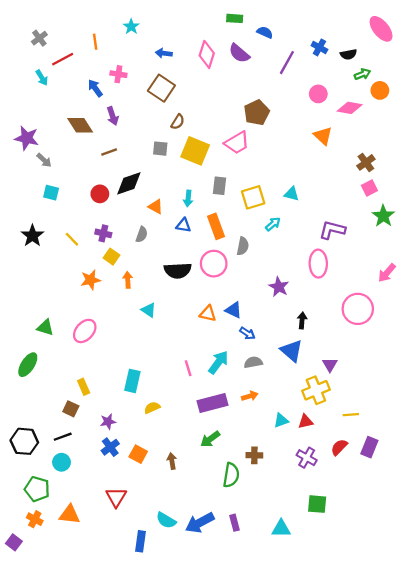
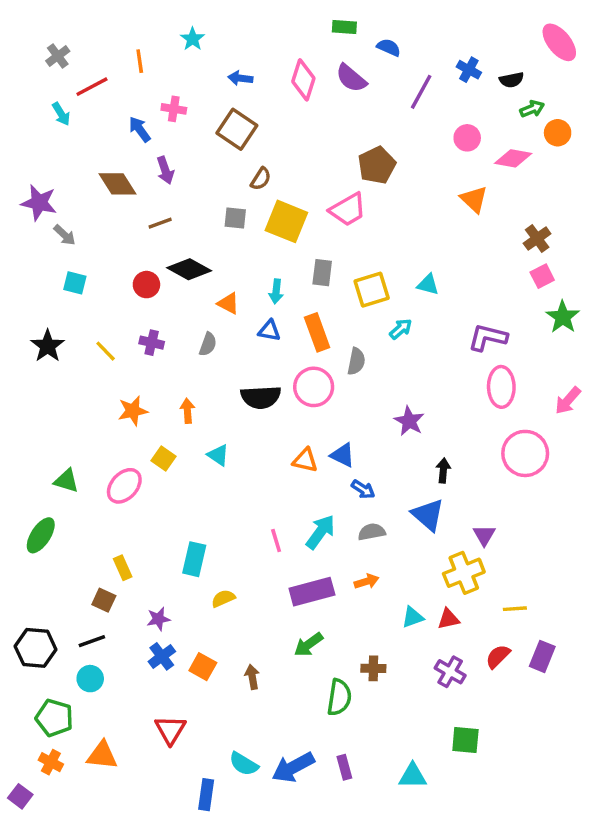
black diamond: (129, 183) -> (189, 269), turned 48
yellow square: (111, 257) -> (164, 459), moved
pink ellipse: (318, 264) -> (501, 387), moved

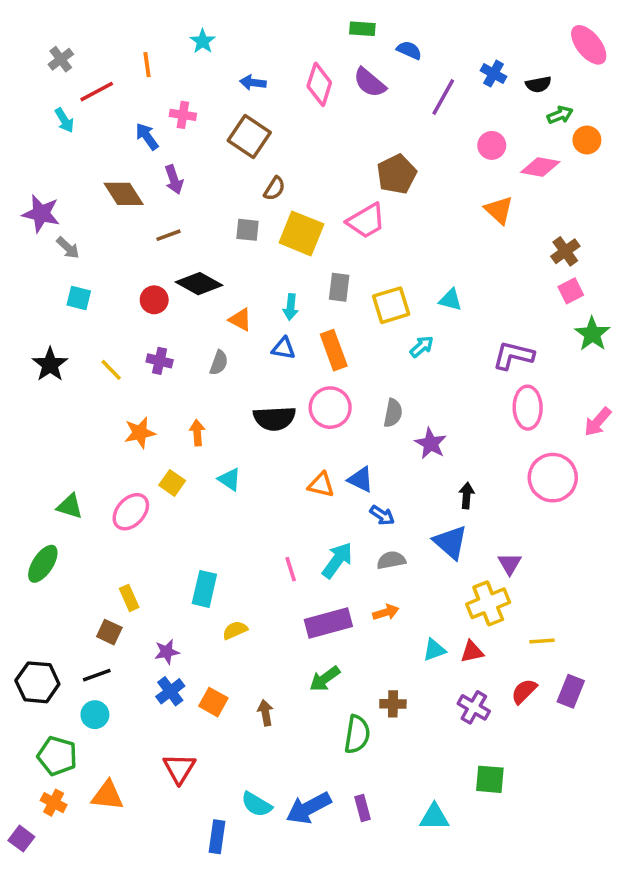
gray semicircle: (356, 361) -> (393, 413), moved

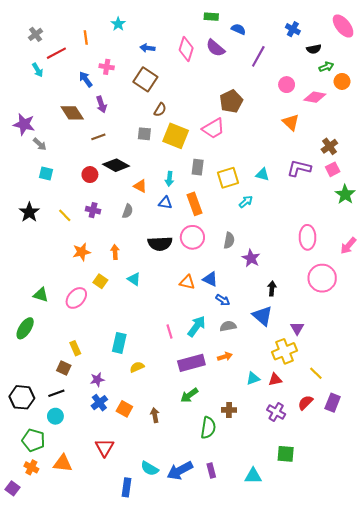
blue cross: (494, 74) -> (293, 29), moved
purple L-shape: (513, 355) -> (299, 168), moved
yellow line: (542, 641) -> (316, 373), turned 48

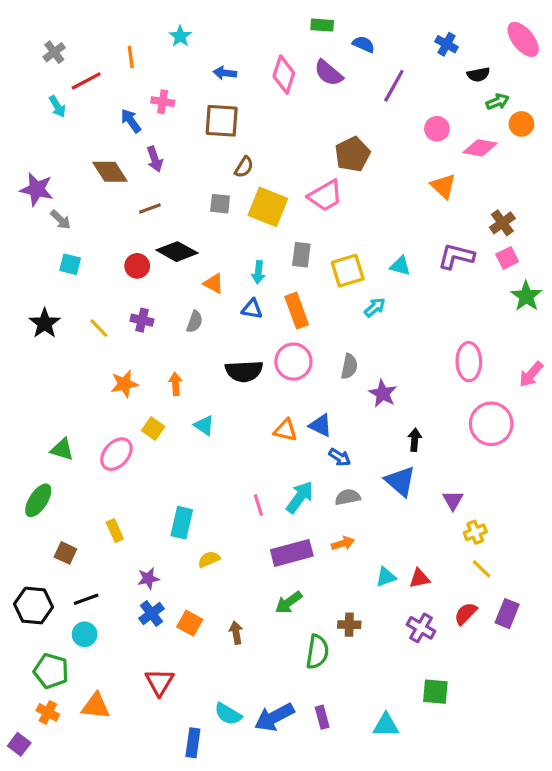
brown square: (145, 79) -> (222, 121), turned -30
yellow cross: (284, 351) -> (475, 532), moved, size x0.6
brown square: (64, 368) -> (65, 553), moved

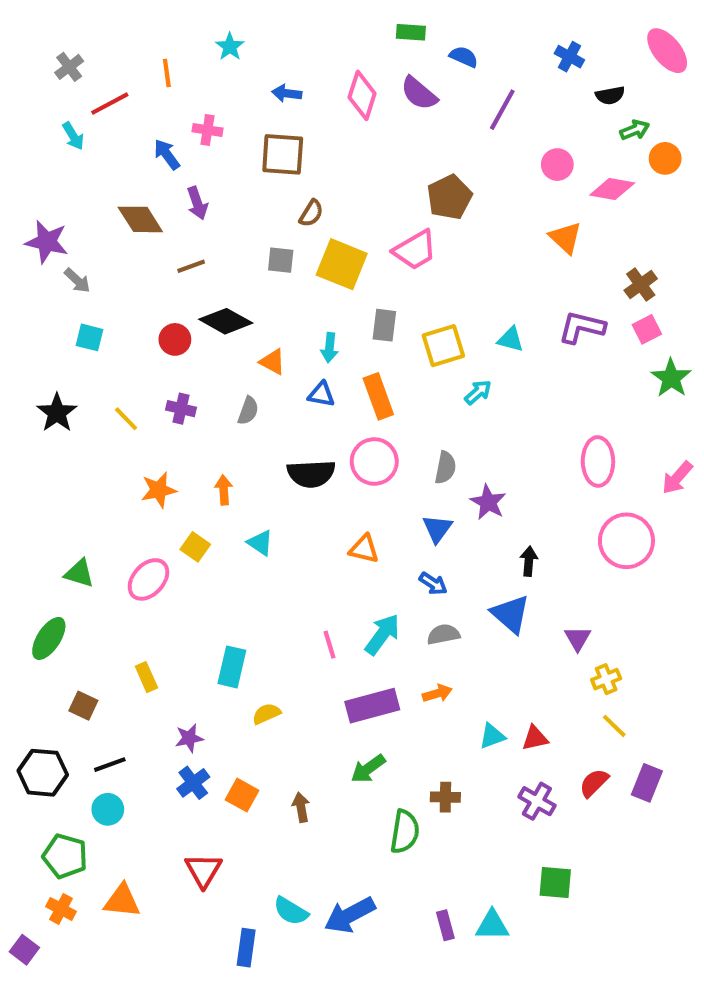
blue triangle: (321, 425) -> (437, 529), moved, turned 40
purple rectangle: (322, 717) -> (445, 925), moved

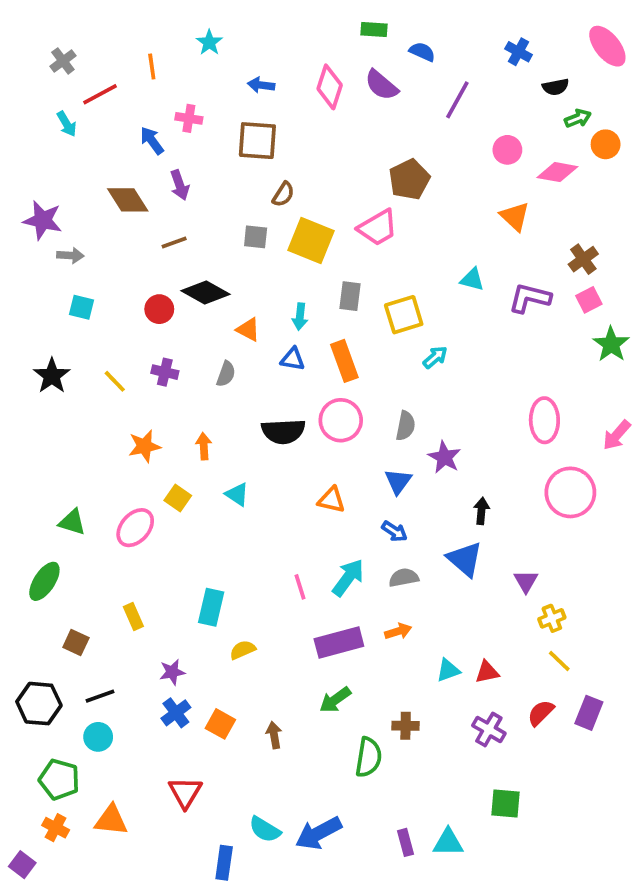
gray arrow: (77, 280) -> (70, 255), turned -40
cyan triangle: (511, 339) -> (472, 279), moved

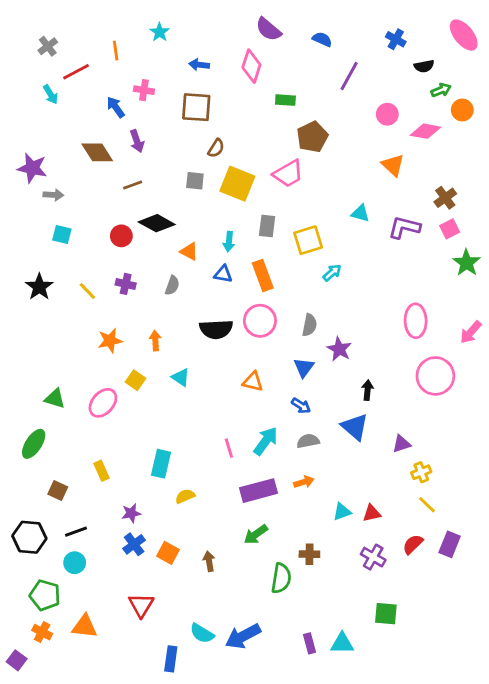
green rectangle: (374, 29) -> (285, 100), moved
purple semicircle: (381, 85) -> (268, 29), moved
purple triangle: (526, 581) -> (401, 444), turned 42

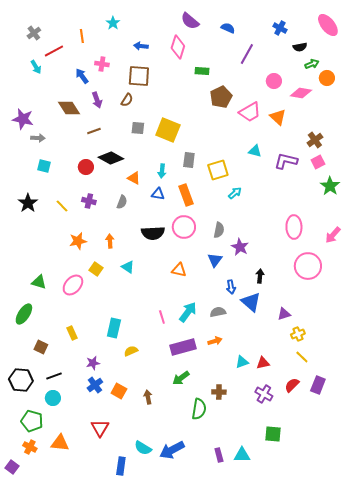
brown semicircle: (216, 148) -> (127, 100), moved
pink trapezoid: (288, 174) -> (250, 112), moved
blue arrow: (301, 406) -> (231, 287), moved, turned 48

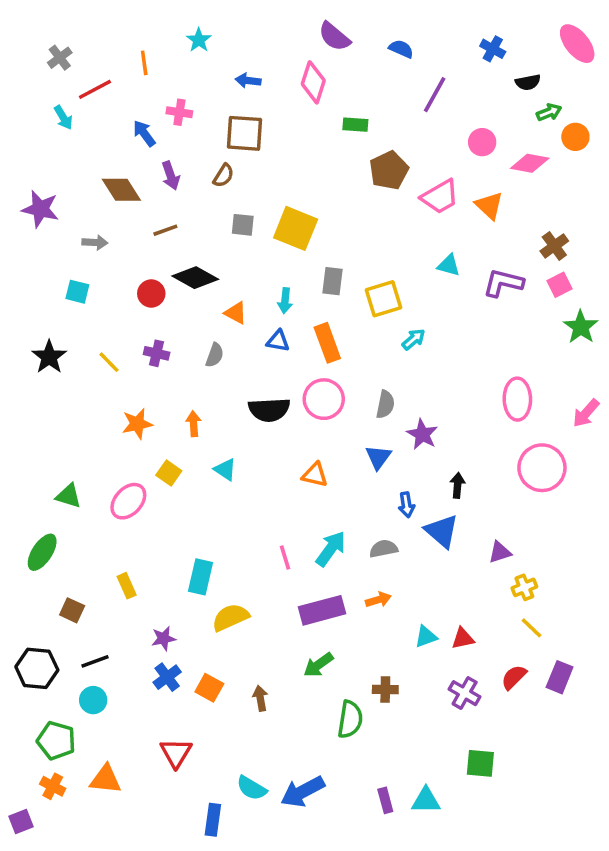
gray arrow: (38, 138) -> (95, 242), moved
yellow semicircle: (131, 351) -> (230, 617), size x1.5
purple square: (12, 467) -> (21, 822), turned 32

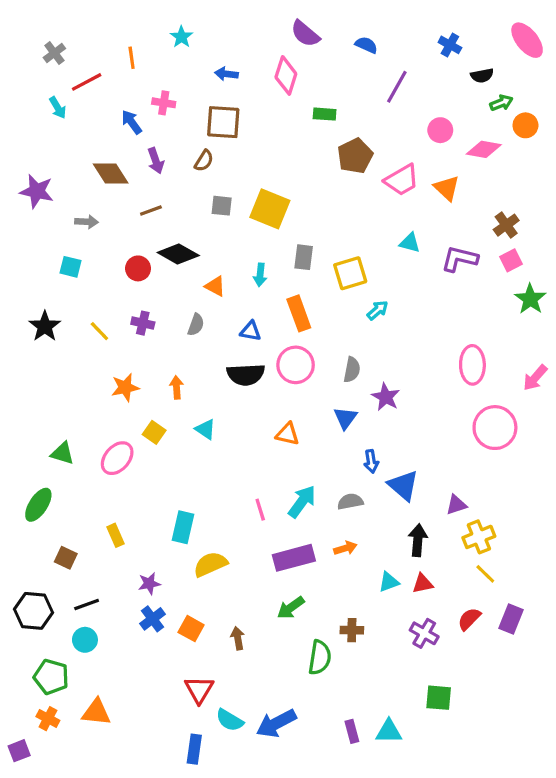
blue triangle: (278, 341) -> (251, 331), moved
black arrow: (457, 485) -> (418, 540), moved, size x1.4
yellow cross: (524, 587) -> (479, 537), size x1.4
red triangle: (176, 753) -> (199, 690), moved

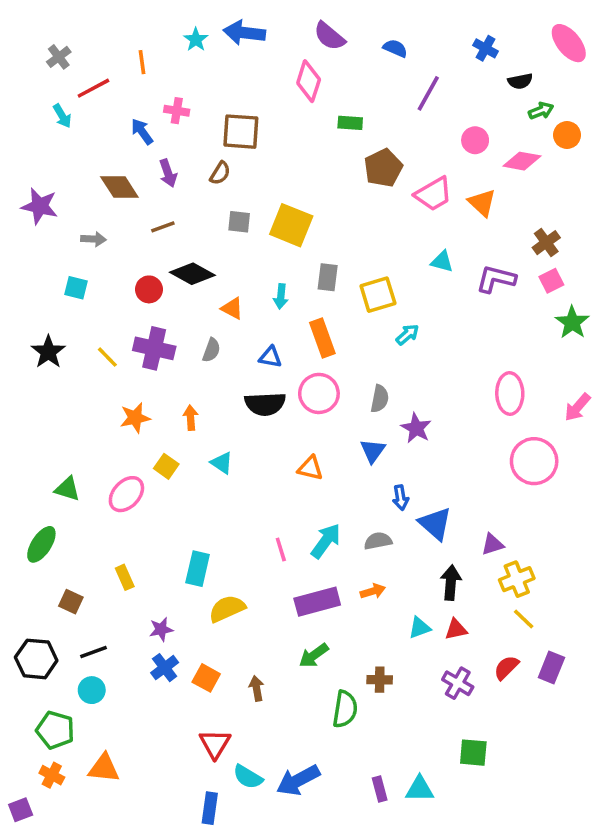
blue arrow: (226, 74) -> (244, 33), moved, size x1.6
purple cross: (143, 323) -> (154, 348), size x1.6

